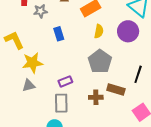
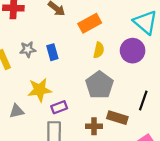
gray star: (40, 11) -> (28, 49), moved
yellow star: (32, 63) -> (40, 90), moved

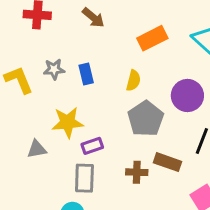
orange rectangle: (90, 23) -> (152, 38), moved
yellow semicircle: (99, 50) -> (133, 81), moved
purple circle: (133, 51) -> (187, 95), moved

